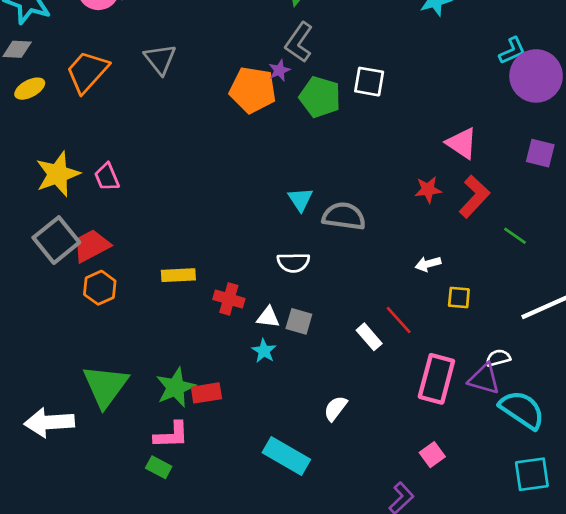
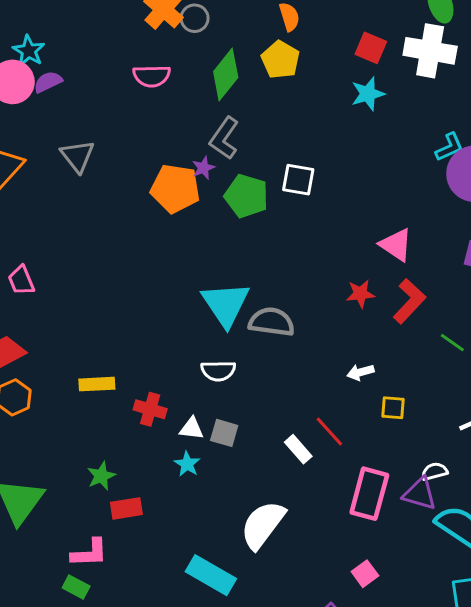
cyan triangle: (300, 199) -> (226, 304), size x1.8
green star: (176, 387) -> (101, 476), moved, size x0.7
white semicircle: (335, 408) -> (263, 525), size x1.8

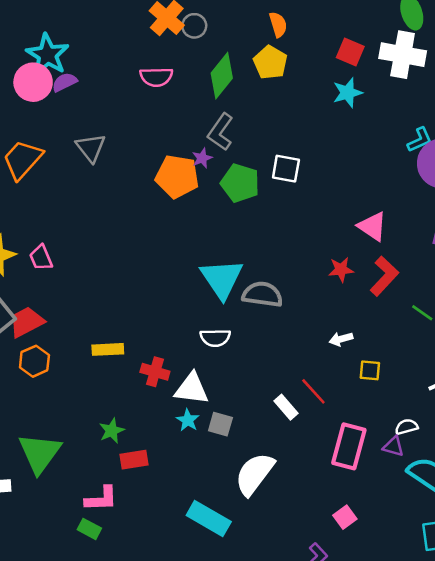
cyan star: (29, 51) -> (48, 55), size x1.5
white triangle: (192, 429) -> (192, 389), size x1.6
gray square: (224, 433) -> (220, 424), moved
purple triangle: (420, 494) -> (393, 446), size x0.7

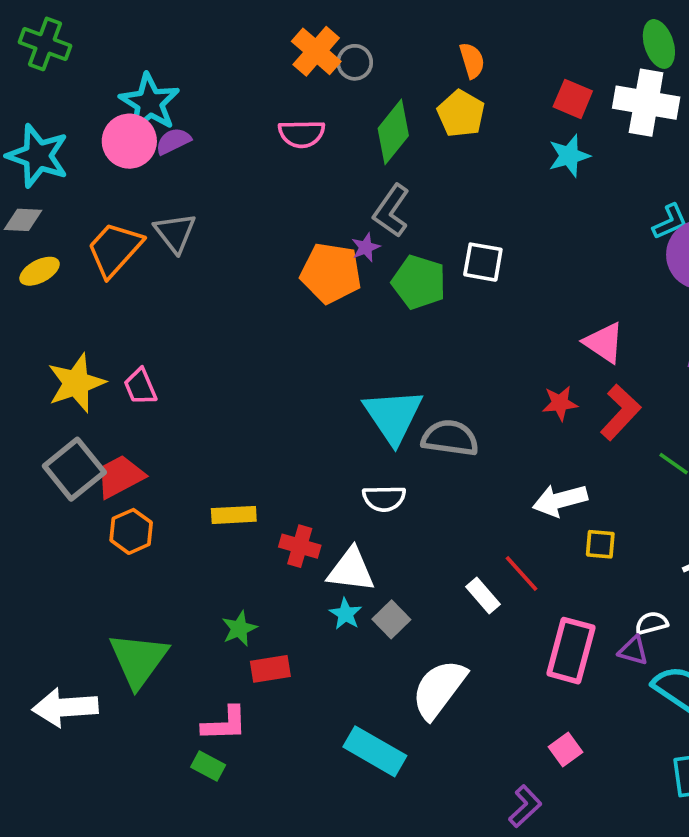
gray triangle: (91, 148) -> (175, 233), moved
white arrow: (341, 339) -> (560, 500), size x1.6
gray square: (220, 424) -> (391, 619), turned 30

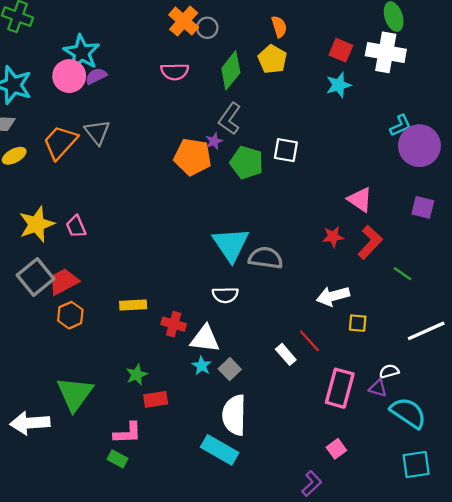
white semicircle: (439, 689) -> (234, 415), moved, turned -36

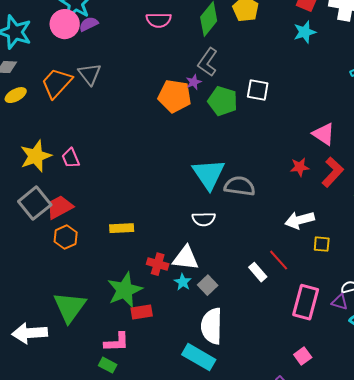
red cross: (174, 324) -> (158, 264), moved
green star: (137, 375) -> (125, 290), size x1.8

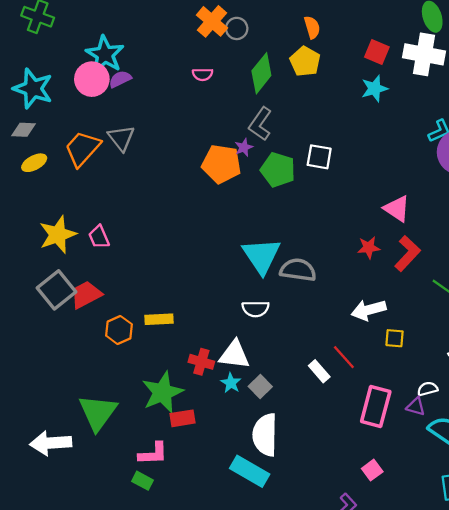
pink semicircle: (159, 20) -> (203, 74), size x0.7
orange hexagon: (66, 237) -> (119, 330), moved

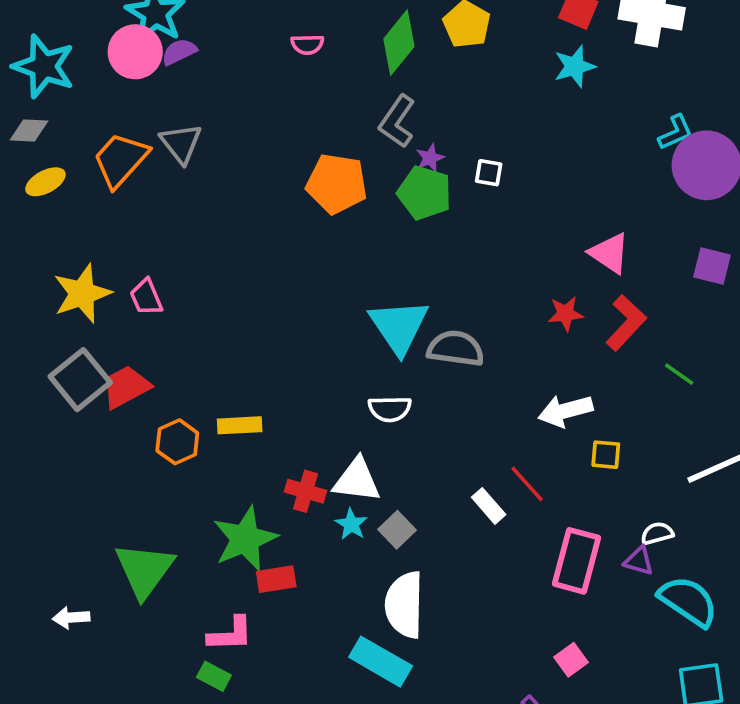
purple star: (244, 147) -> (430, 158), moved
white square: (319, 157) -> (489, 173), size x0.7
white arrow: (51, 443) -> (71, 618), size x0.6

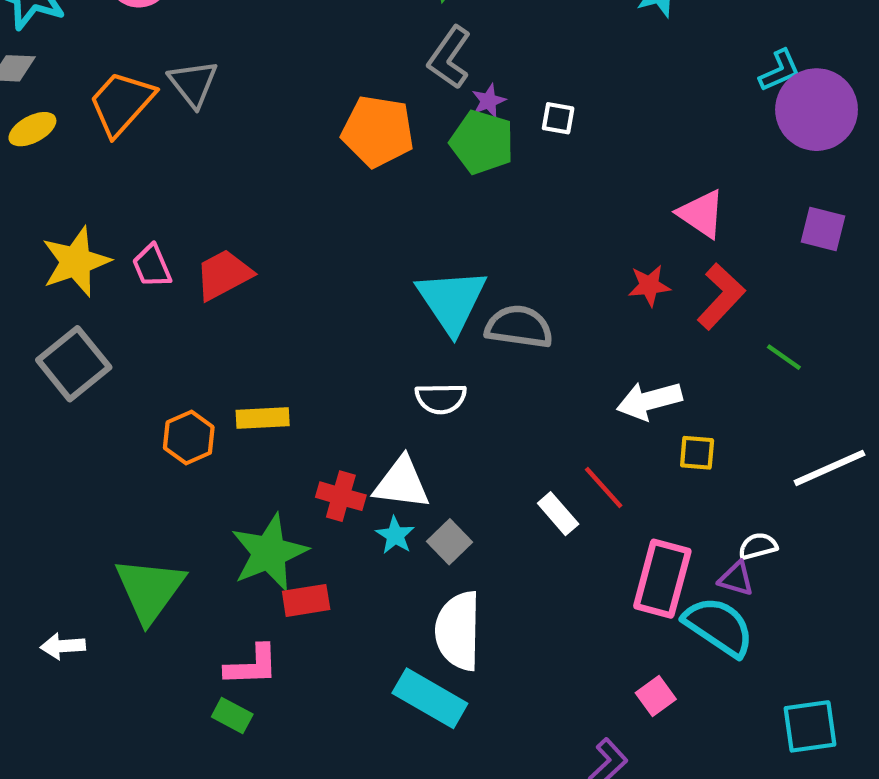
red trapezoid: (126, 387) -> (224, 275), moved
cyan semicircle: (688, 601) -> (719, 627), moved

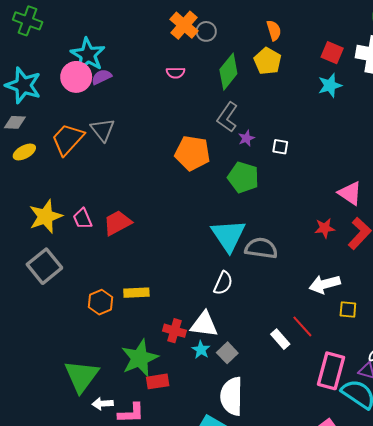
green pentagon: (482, 142) -> (243, 177), moved
white semicircle: (441, 398) -> (223, 283), turned -65
white arrow: (63, 646) -> (103, 404), moved

